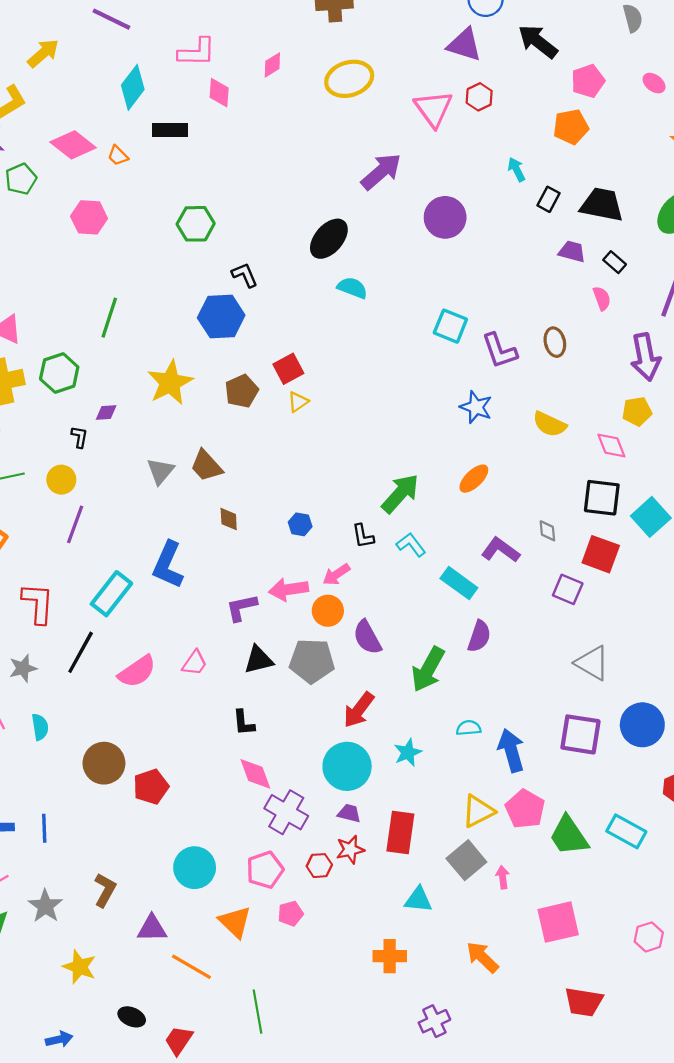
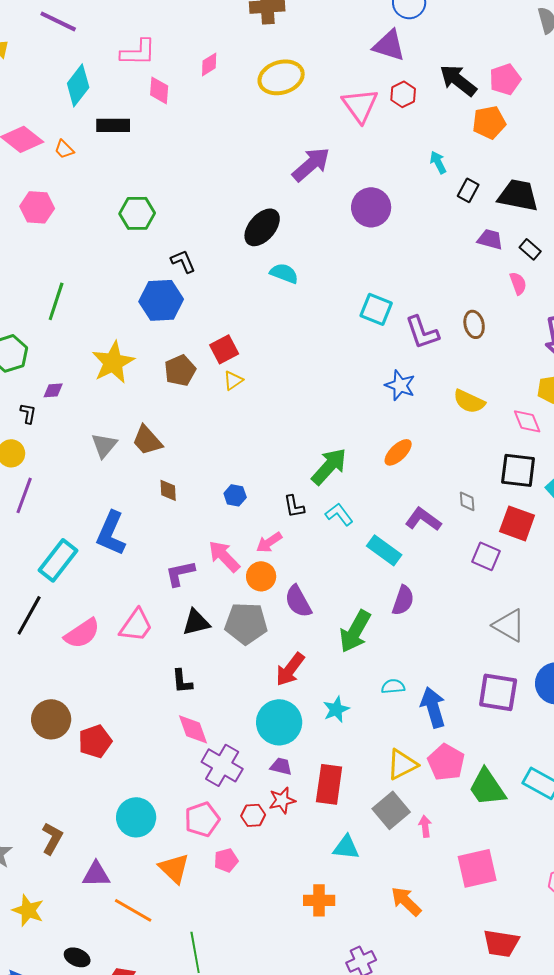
black arrow: (538, 41) -> (458, 80), moved
pink arrow: (288, 589) -> (224, 556), turned 54
pink trapezoid: (195, 663) -> (136, 625), size x1.4

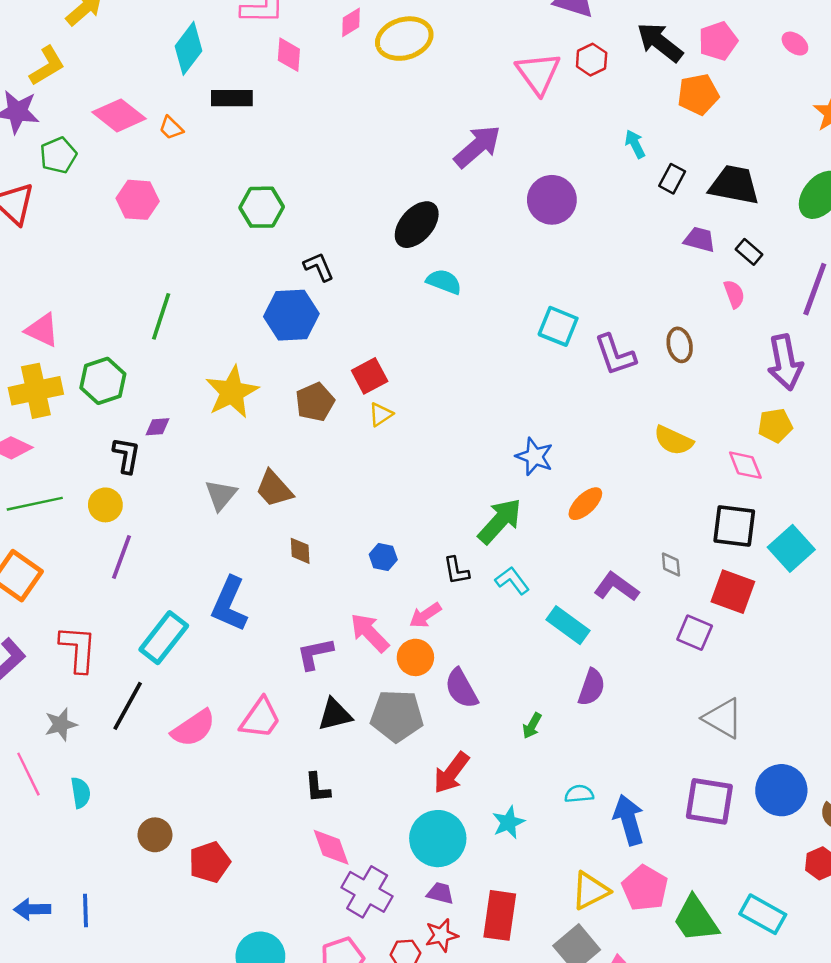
yellow ellipse: (281, 77) -> (404, 39), moved
blue star: (400, 385) -> (535, 457), moved
black L-shape: (28, 413) -> (126, 455), size x1.4
green arrow: (355, 631) -> (532, 726), size x0.5
brown circle: (51, 719) -> (155, 835), size x0.7

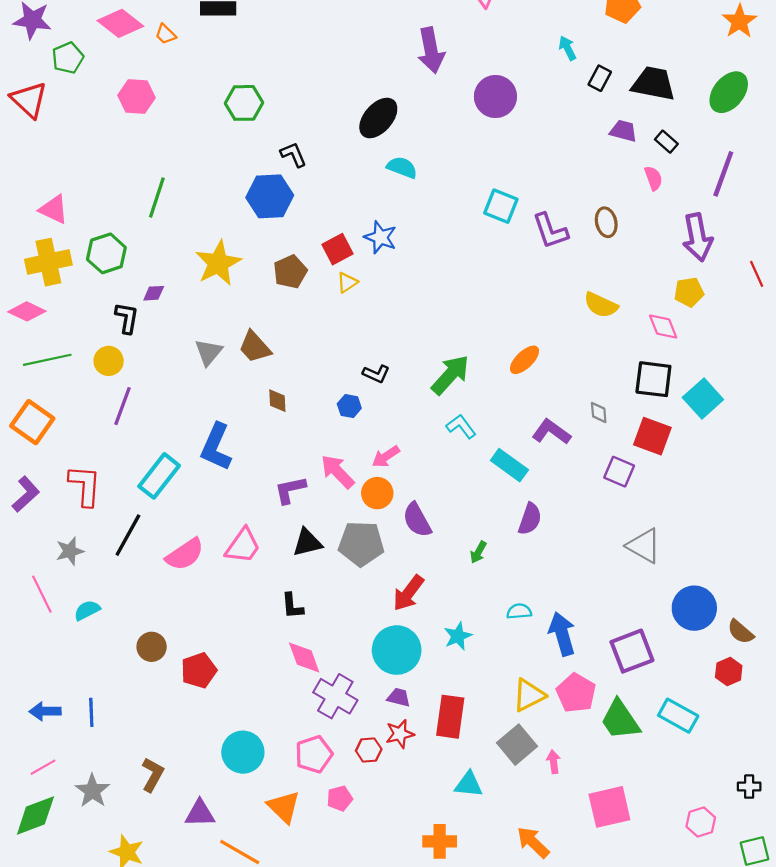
purple arrow: (477, 146) -> (431, 50), turned 120
blue star: (535, 457) -> (380, 237), moved
black L-shape: (456, 571) -> (376, 374), moved, turned -56
cyan semicircle: (81, 793) -> (87, 610), turned -108
purple square: (709, 801) -> (632, 651), moved, turned -30

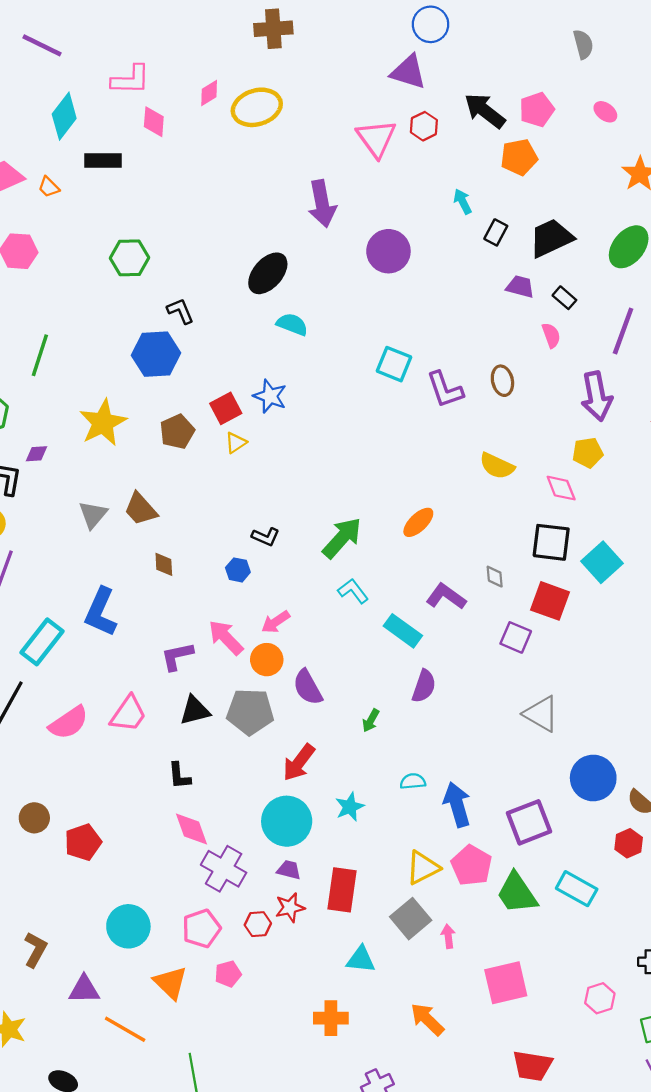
black trapezoid: (653, 84) -> (551, 238), turned -36

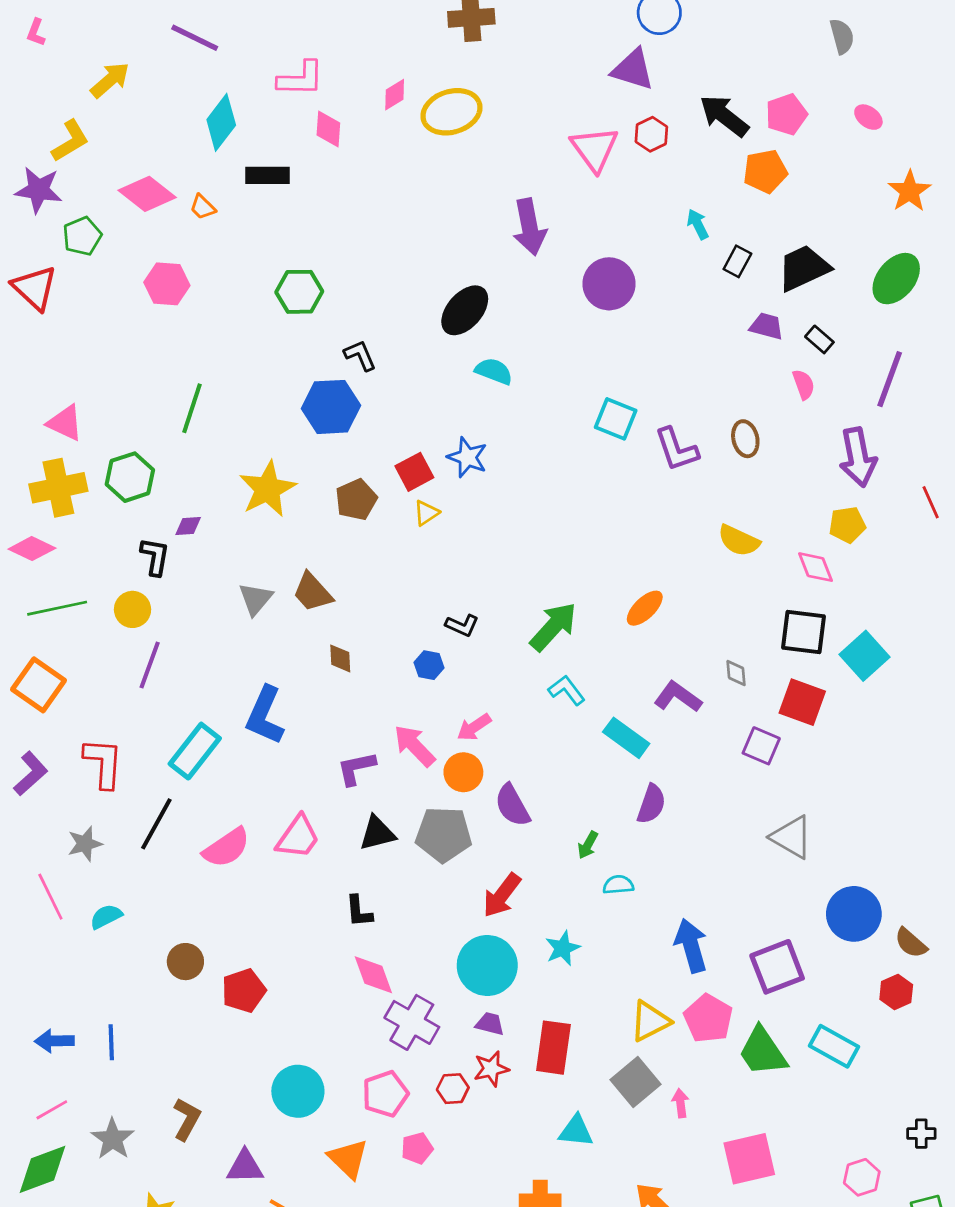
cyan semicircle: (413, 781) -> (618, 885), moved

